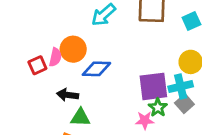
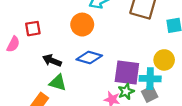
orange circle: (73, 49) -> (82, 25), moved
pink semicircle: (55, 57) -> (13, 44), moved
blue diamond: (96, 69) -> (89, 58), moved

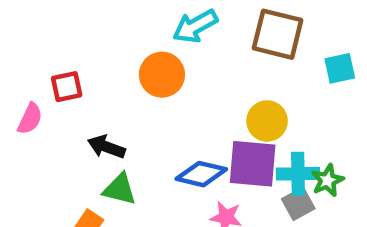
blue diamond: (89, 58) -> (201, 174), moved
yellow circle: (164, 60) -> (267, 121), moved
green star: (126, 91) -> (328, 180), moved

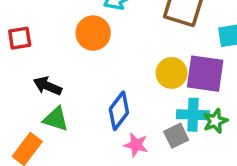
purple square: (253, 164) -> (205, 74), moved
blue diamond: (201, 174) -> (119, 111), turned -69
gray square: (298, 204) -> (176, 136), moved

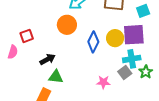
black arrow: (47, 86) -> (47, 59), turned 140
blue diamond: (119, 111) -> (93, 42), moved
green star: (215, 121) -> (146, 72), moved

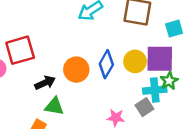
orange circle: (67, 25) -> (76, 70), moved
red square: (27, 36) -> (20, 50), size x1.6
green star: (146, 72) -> (169, 81), moved

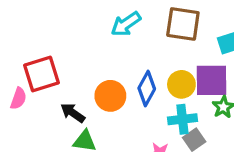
black arrow: (45, 83) -> (73, 113), turned -120
cyan cross: (155, 90) -> (182, 119), moved

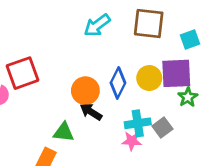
black arrow: (73, 113) -> (91, 112), moved
cyan cross: (182, 119) -> (138, 123), moved

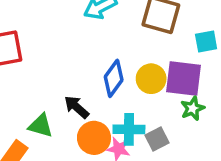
orange circle: (85, 91) -> (94, 138), moved

